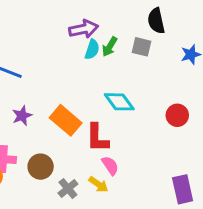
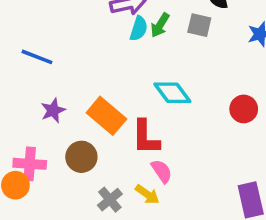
brown circle: (41, 167) -> (81, 157), moved

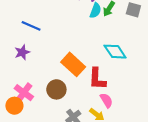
purple star: (53, 110) -> (22, 52), moved
pink cross: (30, 164) -> (24, 93), turned 30

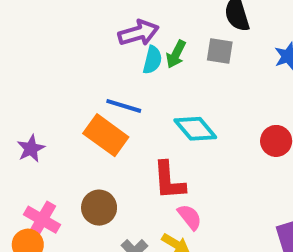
blue line: (31, 26) -> (124, 106), moved
orange rectangle: (73, 64) -> (106, 135), moved

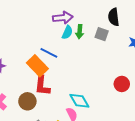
green arrow: (176, 54) -> (80, 32), turned -32
cyan diamond: (195, 129) -> (79, 101), moved
red L-shape: (169, 181) -> (42, 86), moved

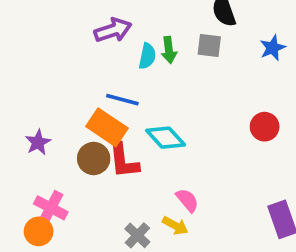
purple arrow: (63, 18) -> (113, 30), moved
brown circle: (27, 101) -> (94, 159), moved
cyan diamond: (79, 101) -> (166, 138), moved

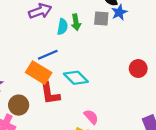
blue star: (273, 48) -> (119, 12), moved
blue line: (122, 100) -> (48, 55), turned -36
brown circle: (94, 159) -> (19, 105), moved

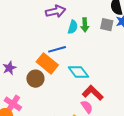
red L-shape: (50, 93) -> (93, 93), moved, turned 135
brown circle: (19, 105) -> (35, 79), moved

